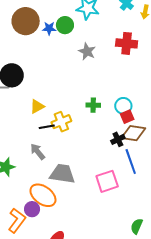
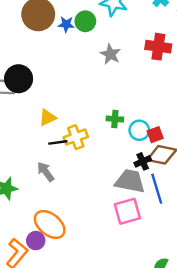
cyan circle: (123, 106) -> (139, 130), moved
gray trapezoid: (62, 174) -> (130, 181), moved

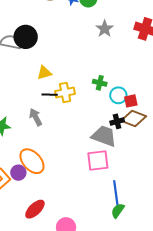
blue line: (157, 189) -> (116, 193), moved

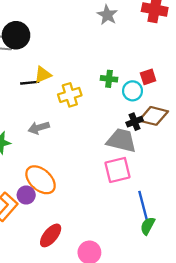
black line: (50, 95) -> (30, 83), moved
red square: (131, 101) -> (148, 77), moved
gray arrow: (36, 117) -> (39, 128), turned -72

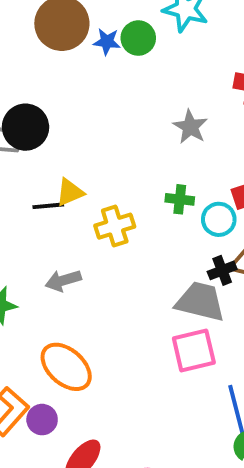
gray star: (107, 15) -> (190, 127), moved
purple circle: (26, 195) -> (42, 420), moved

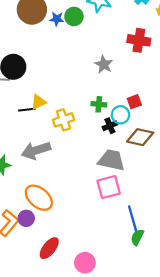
black cross: (222, 270) -> (110, 126), moved
gray arrow: (63, 280) -> (36, 150), size x1.5
purple circle: (42, 420) -> (26, 218), moved

